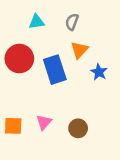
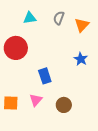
orange triangle: (79, 50) -> (82, 25), moved
blue rectangle: (55, 70) -> (45, 76), moved, size x0.7

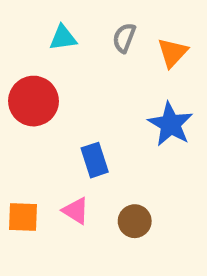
blue star: (81, 59) -> (170, 124), size x1.5
pink triangle: (36, 100) -> (76, 211), turned -40

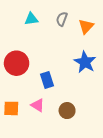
red circle: (34, 101) -> (17, 63), moved

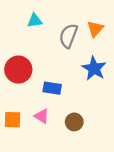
gray semicircle: (62, 19) -> (68, 36), moved, size x1.5
blue rectangle: (47, 80) -> (52, 88), turned -63

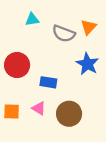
gray semicircle: (68, 36) -> (64, 34), turned -90
brown circle: (74, 122) -> (69, 114), size x1.5

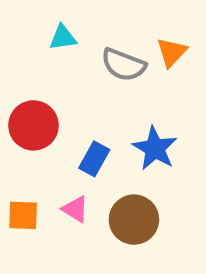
blue star: (87, 64) -> (155, 148), moved
blue rectangle: (48, 82) -> (94, 159), turned -70

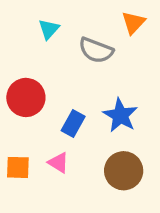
cyan triangle: (63, 38) -> (49, 29), turned -40
orange triangle: (172, 52) -> (133, 23), moved
brown circle: (134, 220) -> (124, 171), moved

